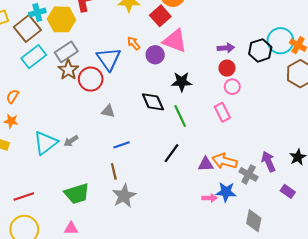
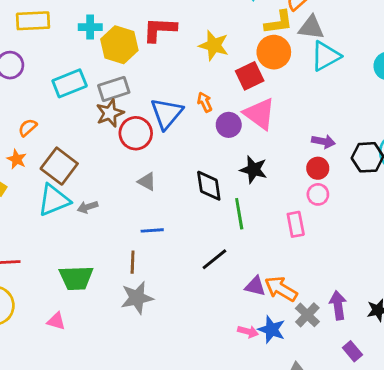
brown square: (27, 29) -> (59, 166), moved, turned -30

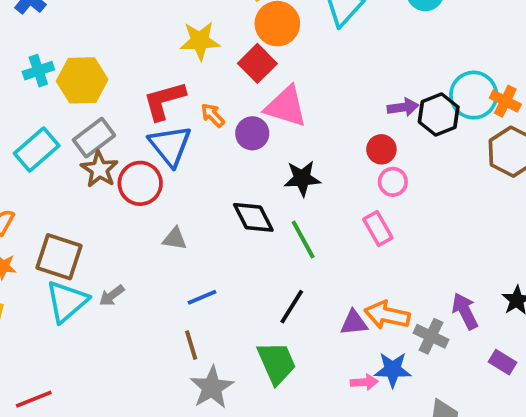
red L-shape: (160, 29) -> (164, 101), moved
purple arrow: (323, 141) -> (403, 107), moved
green trapezoid: (76, 278) -> (277, 363), moved, turned -93

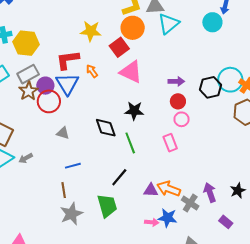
purple arrow: (403, 107) -> (176, 81), moved
purple circle: (252, 133) -> (45, 86), moved

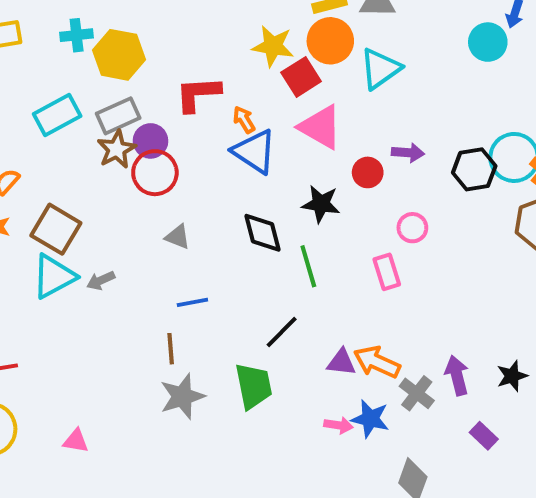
cyan triangle: (168, 24) -> (380, 69), moved
yellow star: (91, 31) -> (273, 46), moved
blue triangle: (67, 84) -> (254, 152), moved, turned -30
red circle: (178, 101) -> (368, 172), moved

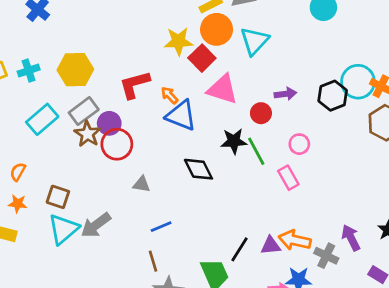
cyan cross: (77, 35) -> (29, 71), moved
brown square: (56, 229) -> (58, 197), size x0.7
green line: (308, 266) -> (256, 151), moved
gray arrow: (101, 281) -> (96, 225), size x1.6
black line: (282, 332) -> (240, 249), moved

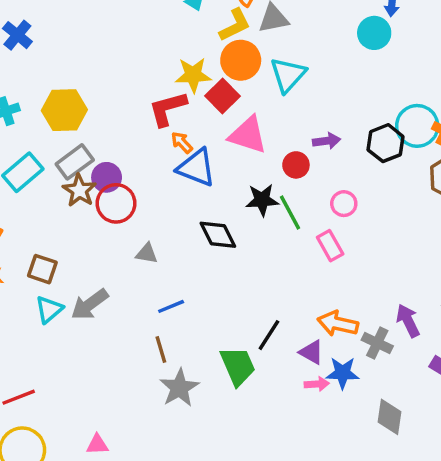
red L-shape: (135, 85) -> (168, 109), moved
cyan triangle: (63, 229) -> (49, 309), size x0.7
purple triangle: (271, 246) -> (311, 352), moved, turned 35

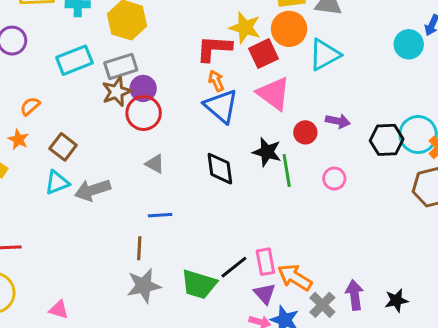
pink rectangle: (330, 246) -> (265, 262), moved
green trapezoid: (238, 366) -> (199, 284), turned 111

